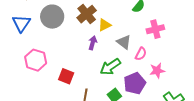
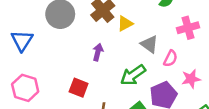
blue triangle: (21, 23) -> (22, 41), moved
purple arrow: (93, 43) -> (98, 52), moved
pink hexagon: (36, 60) -> (25, 88), moved

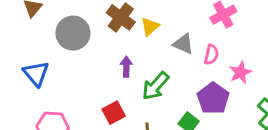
green arrow: (133, 75) -> (155, 86), moved
red square: (79, 88) -> (114, 113), turned -36

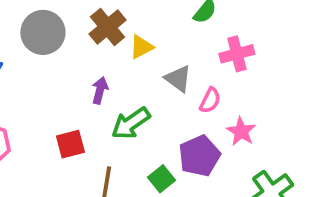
pink star: (240, 72) -> (241, 131), turned -30

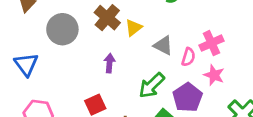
pink cross: (237, 54) -> (211, 43), moved
green arrow: (131, 123) -> (152, 85), moved

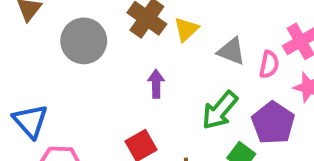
blue triangle: (26, 64) -> (30, 121), moved

